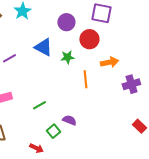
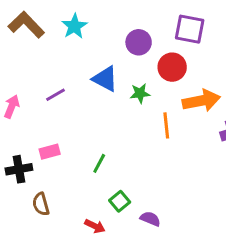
orange arrow: (109, 62) -> (201, 101), size x1.4
green line: (39, 105) -> (99, 163), turned -32
purple semicircle: (69, 120) -> (150, 219), moved

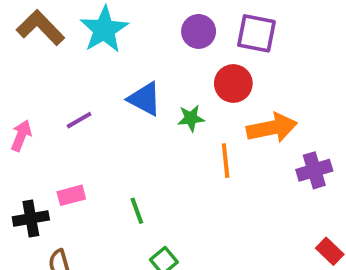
cyan star: (74, 26) -> (104, 30), size x1.4
purple circle: (139, 42) -> (199, 31), moved
green line: (99, 163) -> (137, 211), turned -48

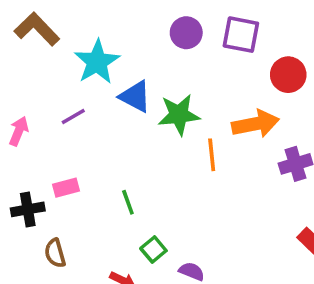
cyan star: (104, 30) -> (97, 62), moved
red circle: (233, 84) -> (288, 75), moved
green star: (191, 118) -> (179, 115), size x1.6

